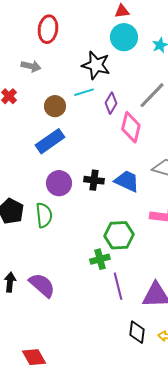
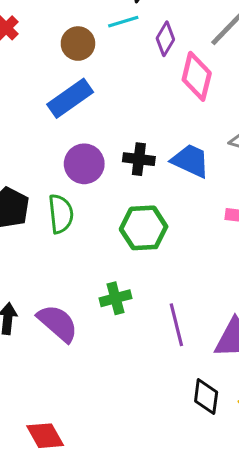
green hexagon: (119, 235) -> (144, 228), moved
green cross: (100, 259) -> (115, 298), moved

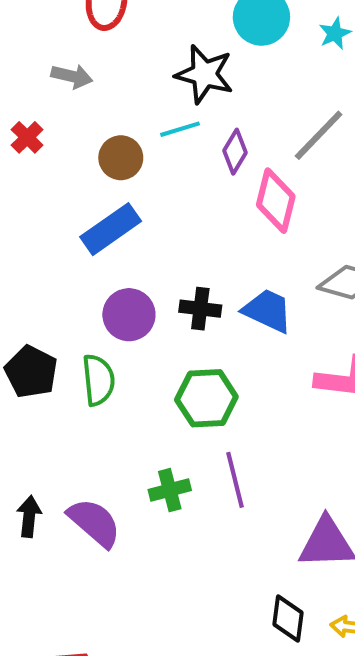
purple line: (176, 325) -> (235, 480), moved

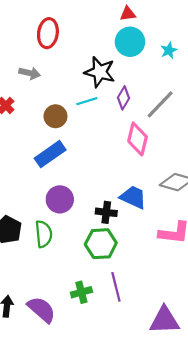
purple diamond: (235, 152) -> (123, 98), moved
black cross: (200, 309) -> (106, 212), moved

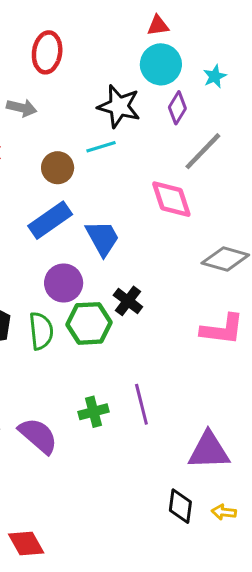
purple diamond: (123, 98) -> (177, 108), moved
pink diamond: (138, 139) -> (171, 199), turned -32
blue trapezoid: (133, 197) -> (102, 238), moved, turned 36
black cross: (106, 212) -> (128, 301), turned 30
green hexagon: (101, 244) -> (89, 323), moved

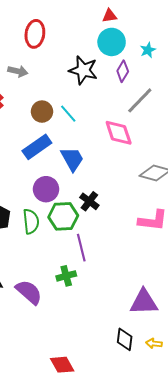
cyan line: (101, 147) -> (68, 114), moved, turned 66
purple line: (141, 404) -> (81, 248), moved
red diamond: (26, 544) -> (62, 365), moved

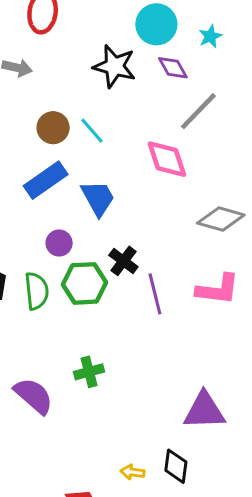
purple diamond: (123, 71) -> (173, 68), turned -60
purple circle: (46, 189) -> (59, 243), size x0.7
purple line: (81, 248) -> (155, 294), moved
yellow arrow: (154, 343) -> (132, 472), moved

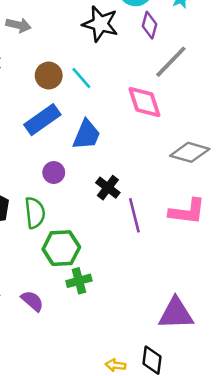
purple diamond: (173, 68) -> (149, 25), turned 44
blue trapezoid: (98, 198) -> (86, 135), turned 52
green hexagon: (85, 283) -> (61, 248), moved
purple semicircle: (34, 396) -> (32, 301), size x0.7

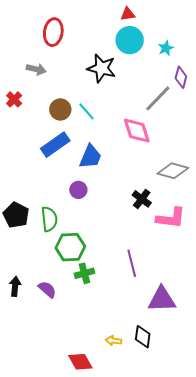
purple diamond: (149, 25) -> (181, 77), moved
purple circle: (54, 172) -> (78, 190), moved
black cross: (108, 188) -> (142, 199), moved
purple line: (134, 215) -> (132, 263), moved

